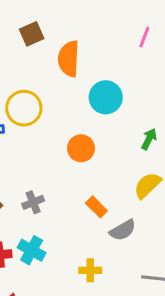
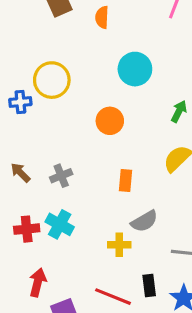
orange semicircle: (69, 59) -> (102, 17), moved, size x0.6
orange rectangle: (96, 207) -> (126, 180), turned 50
gray semicircle: (123, 230) -> (144, 221), moved

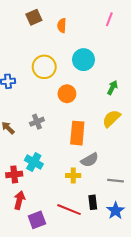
yellow circle: (52, 80) -> (44, 67), moved
gray cross: (61, 176) -> (37, 122), moved
orange rectangle: (126, 180) -> (77, 133), size x1.6
red cross: (27, 229) -> (14, 174), moved

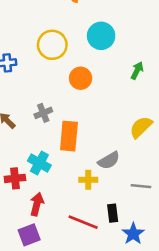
yellow semicircle: (111, 119) -> (141, 127), moved
orange rectangle: (77, 133) -> (69, 136), moved
red arrow: (19, 200) -> (37, 204), moved
blue star: (116, 211) -> (133, 234), moved
purple square: (37, 220) -> (29, 235), moved

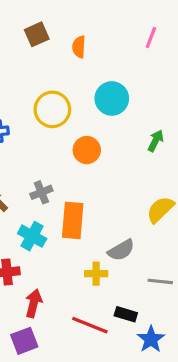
cyan cross: (39, 163) -> (32, 236), moved
black rectangle: (113, 213) -> (126, 314), turned -66

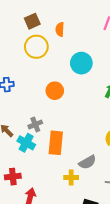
yellow circle: (52, 109) -> (36, 47), moved
orange circle: (87, 150) -> (55, 91), moved
cyan cross: (32, 236) -> (26, 143), moved

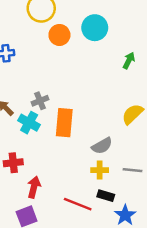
orange circle: (55, 91) -> (59, 35), moved
yellow cross: (71, 178) -> (100, 170), moved

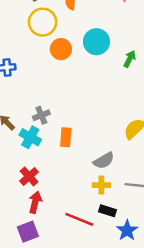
green arrow: (129, 61) -> (130, 59), moved
orange rectangle: (64, 123) -> (66, 137), size x0.7
red cross: (13, 163) -> (29, 176), moved, turned -36

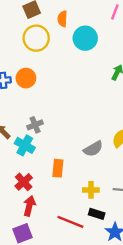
cyan circle: (96, 42) -> (85, 38), moved
orange circle: (61, 49) -> (26, 78), moved
orange rectangle: (66, 137) -> (58, 168), moved
gray semicircle: (104, 161) -> (93, 149), moved

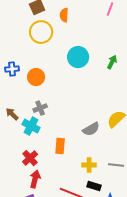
cyan circle: (85, 38) -> (78, 57), moved
orange circle: (26, 78) -> (36, 77), moved

